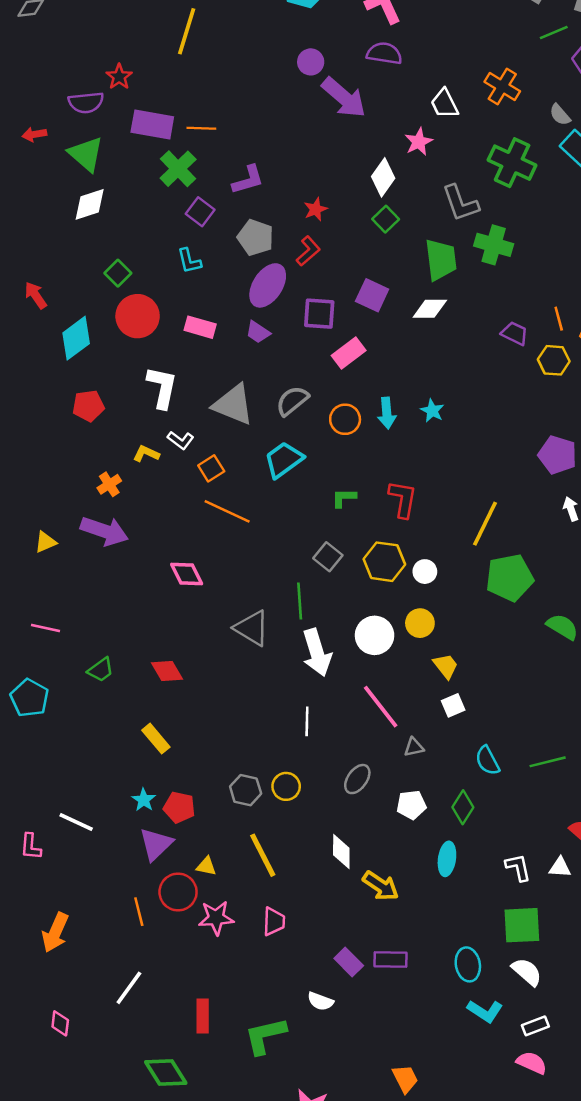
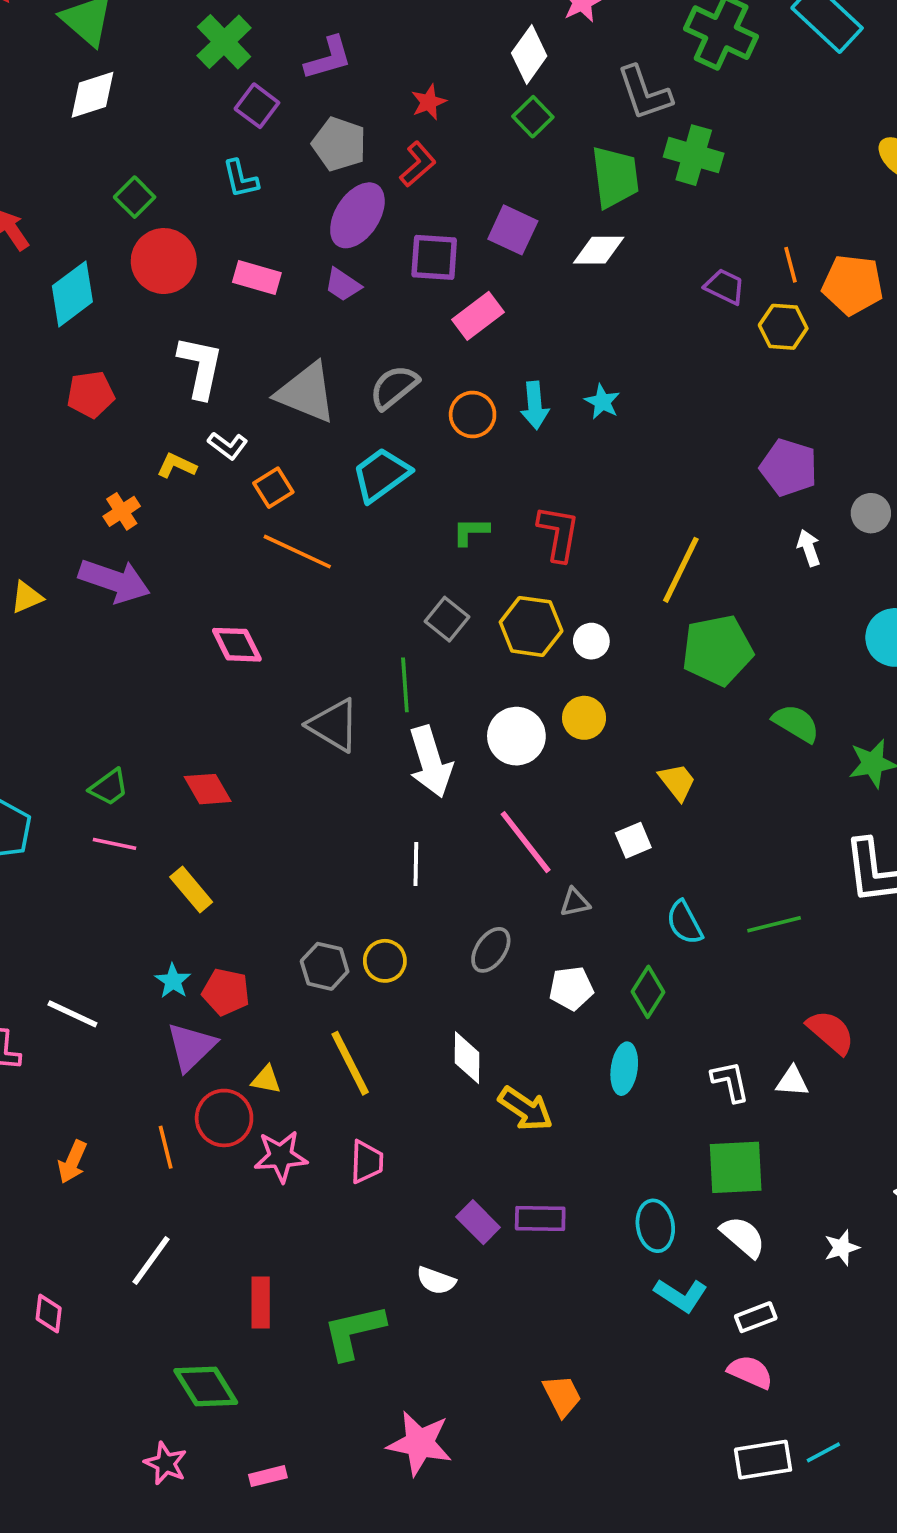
pink line: (45, 628) -> (114, 844), moved
yellow trapezoid: (446, 666) -> (677, 782), moved
orange arrow: (55, 933) -> (72, 1162), moved, size x0.7

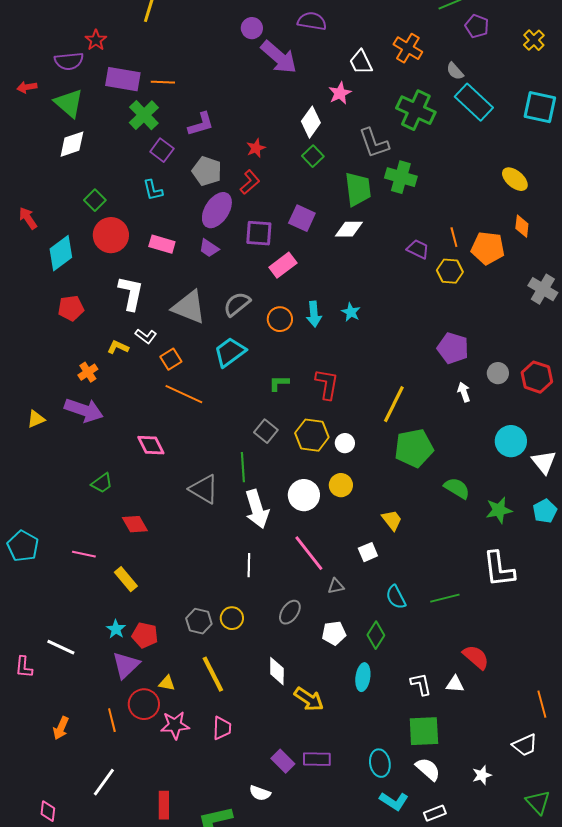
green trapezoid: (109, 787) -> (102, 483), moved

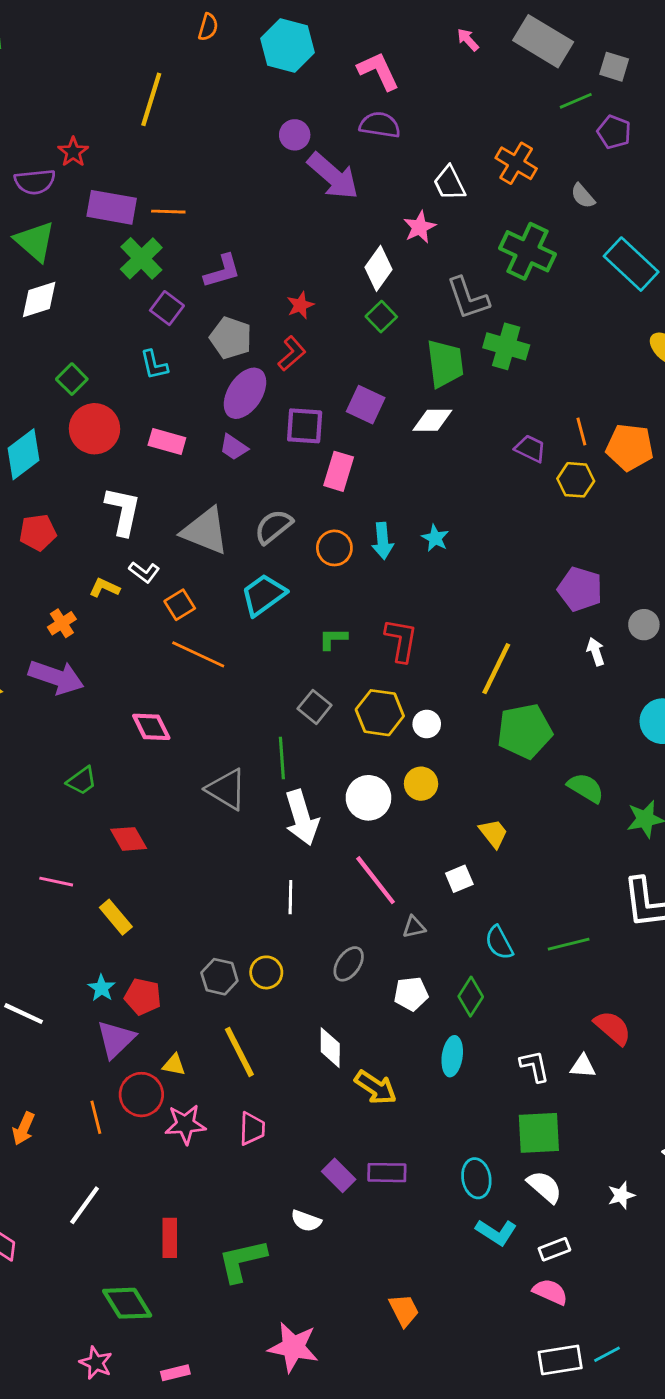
cyan rectangle: (474, 102) -> (631, 264), moved
pink rectangle: (283, 265) -> (339, 471), turned -36

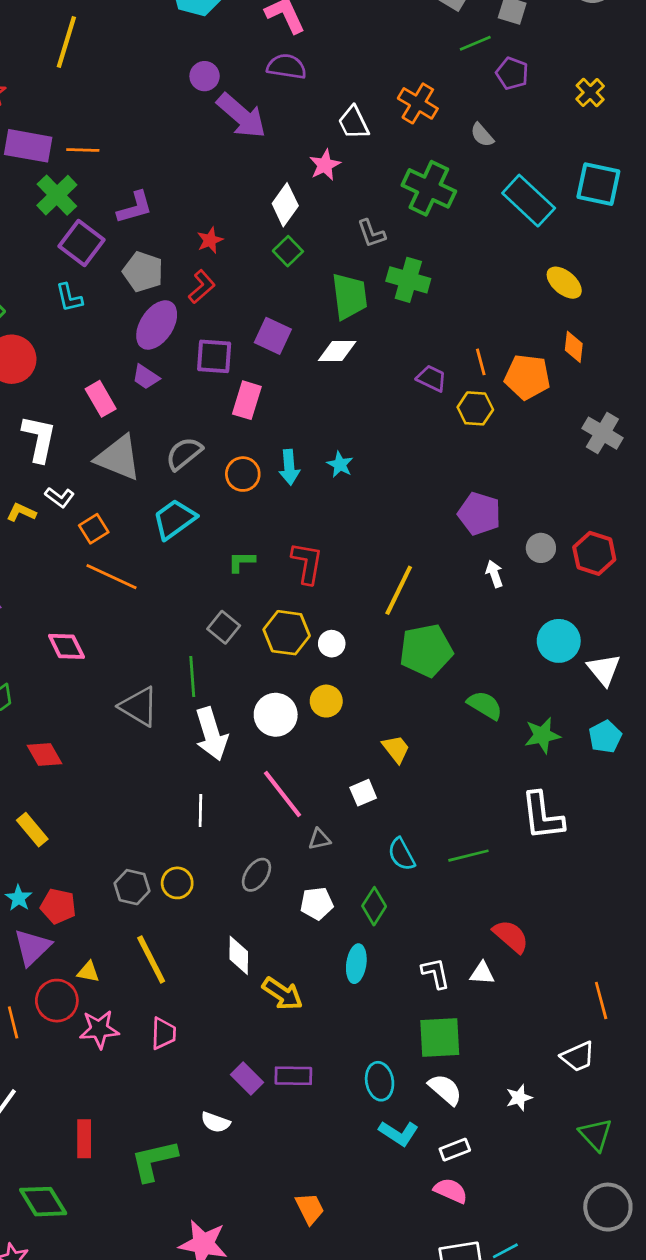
gray L-shape: (468, 298) -> (371, 233), size x0.7
purple square: (167, 308) -> (81, 243), size x1.4
pink rectangle: (167, 442) -> (101, 399), moved, turned 44

